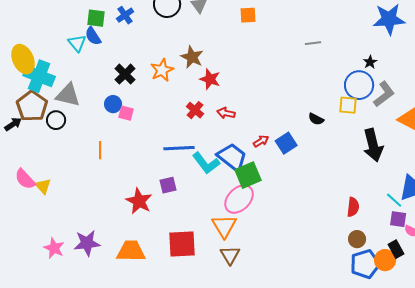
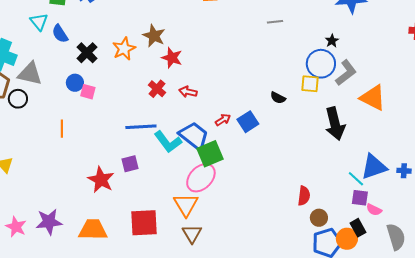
blue semicircle: (93, 36) -> (60, 34), moved
red semicircle: (353, 207) -> (304, 196), moved

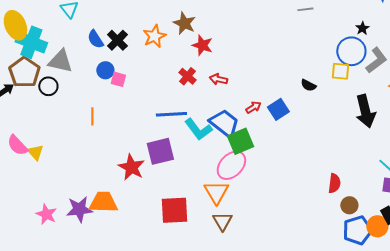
blue semicircle: (60, 34) -> (95, 39), moved
purple square: (130, 164) -> (160, 151), size x1.6
orange trapezoid: (93, 230) -> (103, 202), moved

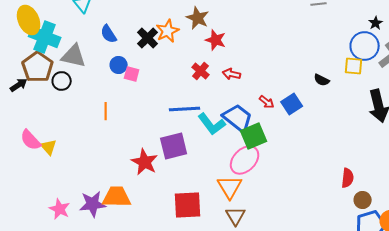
black cross: (117, 40) -> (148, 38), moved
red arrow: (253, 107) -> (267, 102), turned 70

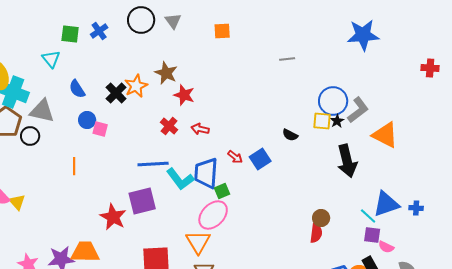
black star: (376, 23) -> (337, 121), moved
blue trapezoid: (238, 118) -> (206, 173), turned -124
green square: (254, 136) -> (222, 191), size x0.6
brown circle: (363, 200) -> (321, 218), moved

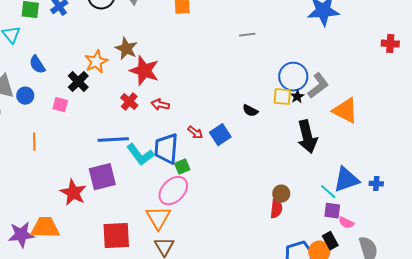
black cross: (116, 93) -> (78, 82), moved
red star: (184, 95) -> (144, 71), size x1.4
blue circle: (87, 120) -> (25, 96), moved

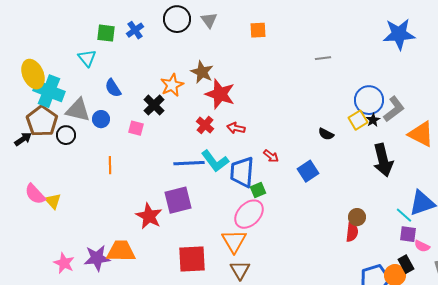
yellow square: (282, 97) -> (358, 120), turned -36
blue square: (220, 135) -> (308, 171), moved
cyan L-shape: (140, 155) -> (215, 161), moved

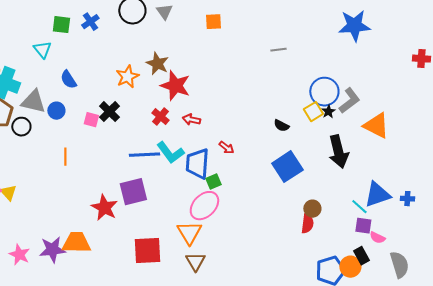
black cross: (154, 105) -> (109, 112), moved
blue square: (308, 171) -> (287, 167), moved, size x1.4

